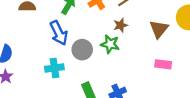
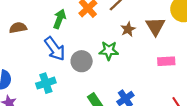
brown star: (121, 25) -> (128, 29), moved
cyan cross: (54, 68) -> (46, 83), moved

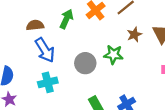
brown semicircle: (18, 28) -> (35, 25), moved
blue arrow: (55, 49) -> (45, 50), moved

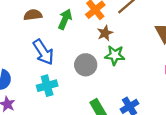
brown semicircle: (35, 25) -> (33, 15), moved
brown star: (134, 35) -> (105, 33), moved

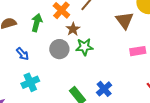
blue arrow: (43, 52) -> (23, 54), size x0.6
gray circle: (86, 65) -> (59, 49), moved

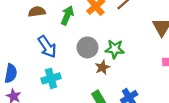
brown star: (73, 29) -> (102, 67), moved
blue arrow: (23, 54) -> (47, 47), size x1.5

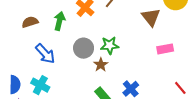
cyan cross: (51, 78) -> (40, 85), moved, turned -36

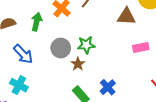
brown triangle: (151, 17) -> (126, 16), turned -48

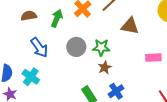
brown triangle: (126, 16) -> (130, 26), moved
brown star: (78, 64) -> (105, 67), moved

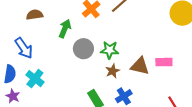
green arrow: (57, 18) -> (65, 29), moved
brown triangle: (130, 26) -> (140, 66), moved
blue arrow: (39, 48) -> (24, 48), moved

